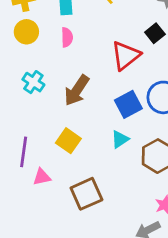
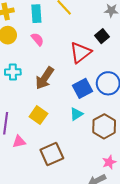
pink semicircle: (67, 37) -> (37, 39), turned -40
cyan cross: (33, 82) -> (13, 72), turned -35

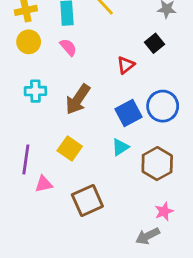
red triangle: (80, 53) -> (126, 65), size x0.6

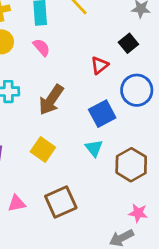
blue circle: (163, 106) -> (137, 90), moved
cyan triangle: (120, 147) -> (94, 148), turned -36
pink triangle: (44, 184) -> (17, 203), moved
pink star: (164, 211) -> (138, 213), turned 30

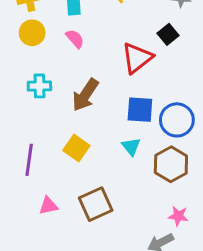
red triangle: (99, 65) -> (137, 58), size x1.6
blue circle: (137, 90) -> (177, 120), moved
blue square: (102, 114) -> (140, 110), turned 32

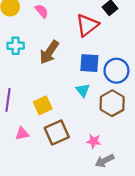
yellow square: (76, 148) -> (43, 105), moved, turned 30
pink star: (178, 216) -> (94, 141), moved

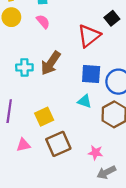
cyan cross: (16, 46) -> (24, 67), moved
cyan triangle: (83, 90) -> (85, 101), turned -32

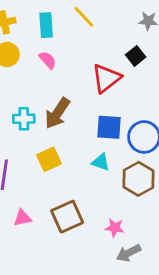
yellow square: (44, 117) -> (49, 159), moved

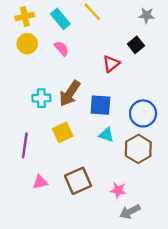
cyan rectangle: (46, 25) -> (60, 19), turned -36
red triangle: (106, 78) -> (111, 64), size x0.7
blue square: (109, 127) -> (100, 105), moved

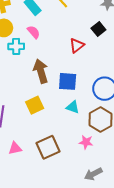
brown arrow: (70, 93) -> (41, 71), turned 130
cyan cross: (41, 98) -> (16, 46), moved
pink star: (118, 190) -> (86, 142), moved

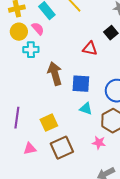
pink semicircle: (34, 32) -> (38, 29), moved
red triangle: (77, 45) -> (90, 49), turned 49
yellow square: (35, 105) -> (49, 123), moved

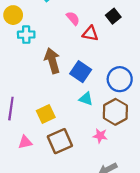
pink semicircle: (38, 29) -> (73, 18), moved
blue square: (81, 84) -> (81, 72), turned 30

